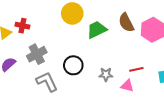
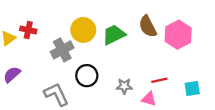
yellow circle: (72, 13) -> (83, 30), moved
gray cross: (37, 54) -> (62, 50), moved

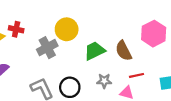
brown semicircle: (148, 26) -> (124, 51), moved
green trapezoid: (114, 35) -> (95, 51), moved
black circle: (87, 76) -> (70, 87), moved

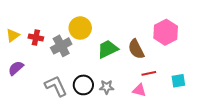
red cross: (16, 29) -> (36, 38), moved
gray star: (104, 81) -> (107, 87), moved

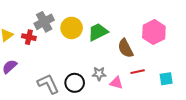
gray cross: (61, 46) -> (44, 22), moved
green trapezoid: (108, 49) -> (98, 32), moved
gray star: (107, 87) -> (99, 74), moved
pink triangle: (139, 90) -> (116, 83), moved

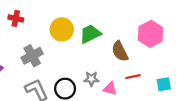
gray cross: (44, 22) -> (32, 56), moved
red cross: (29, 37) -> (16, 18), moved

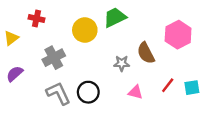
green trapezoid: (90, 34) -> (115, 17), moved
red line: (133, 77) -> (168, 85), moved, turned -40
gray star: (91, 79) -> (122, 63), moved

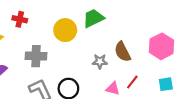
pink hexagon: (178, 35) -> (161, 46), moved
gray cross: (54, 58) -> (36, 56), turned 30
red line: (168, 85) -> (132, 82), moved

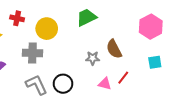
yellow circle: (65, 30) -> (47, 29), moved
pink hexagon: (161, 46) -> (151, 27), moved
cyan square: (166, 84) -> (155, 62), moved

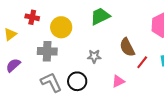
gray star: (93, 58) -> (94, 56), moved
red line: (123, 78) -> (142, 62), moved
pink triangle: (105, 84) -> (118, 81), turned -40

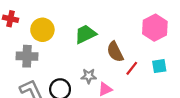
green trapezoid: (100, 16) -> (85, 34), moved
gray star: (94, 56) -> (89, 76), moved

